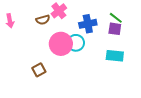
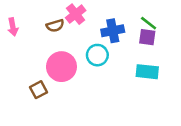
pink circle: (61, 44) -> (61, 67), moved
brown square: (39, 70) -> (38, 90), moved

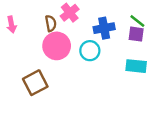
brown semicircle: (55, 26) -> (51, 23), turned -84
pink circle: (61, 67) -> (57, 46), moved
brown square: (38, 90) -> (35, 83), size x1.5

